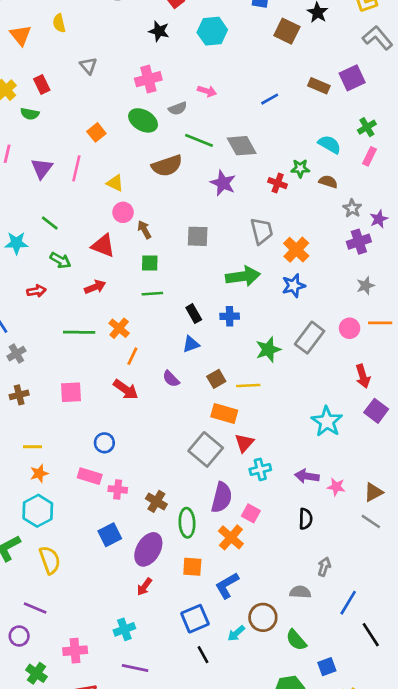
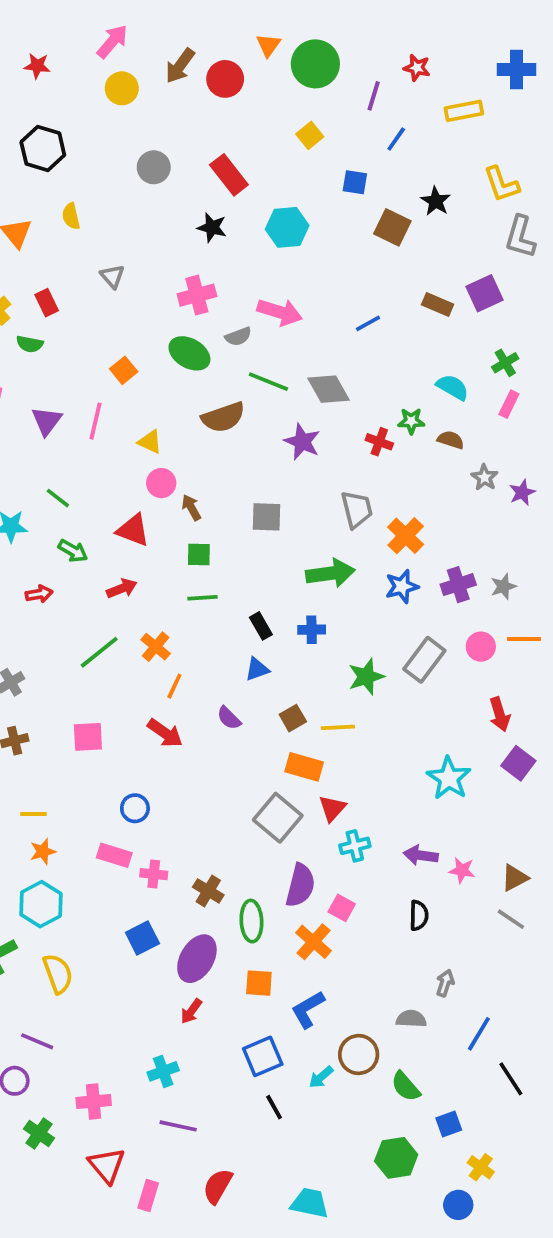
gray L-shape: (378, 38) -> (520, 237), turned -124
pink arrow: (207, 91) -> (280, 312), size x1.6
purple cross: (359, 242) -> (458, 585), moved
green line: (79, 332) -> (99, 652), turned -40

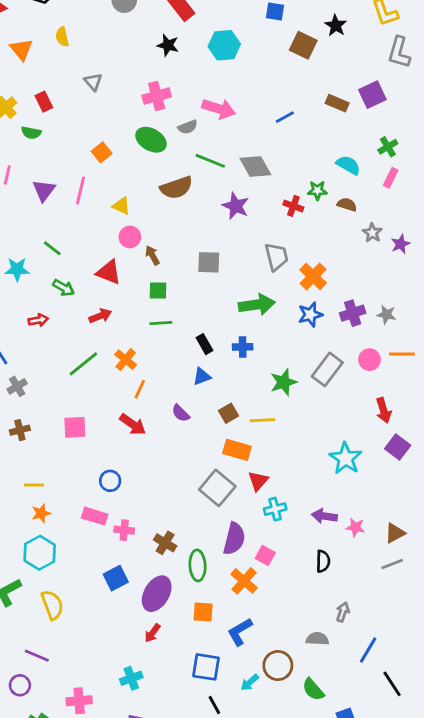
gray star: (503, 586) -> (386, 315), turned 30
gray line: (511, 919) -> (392, 564), turned -55
blue square: (263, 1056) -> (206, 667), turned 32

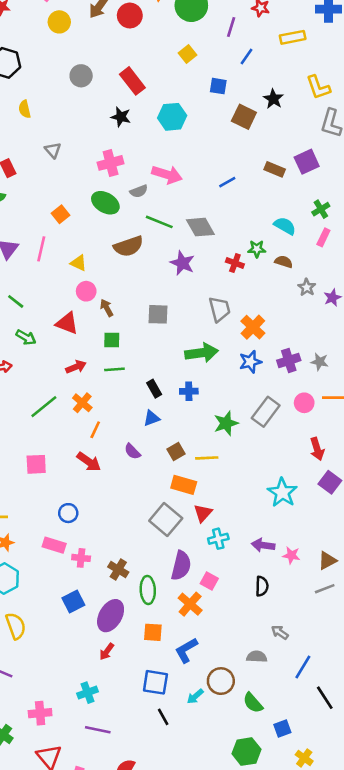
red arrow: (100, 316) -> (76, 367), moved
gray arrow: (343, 612) -> (280, 632), turned -72

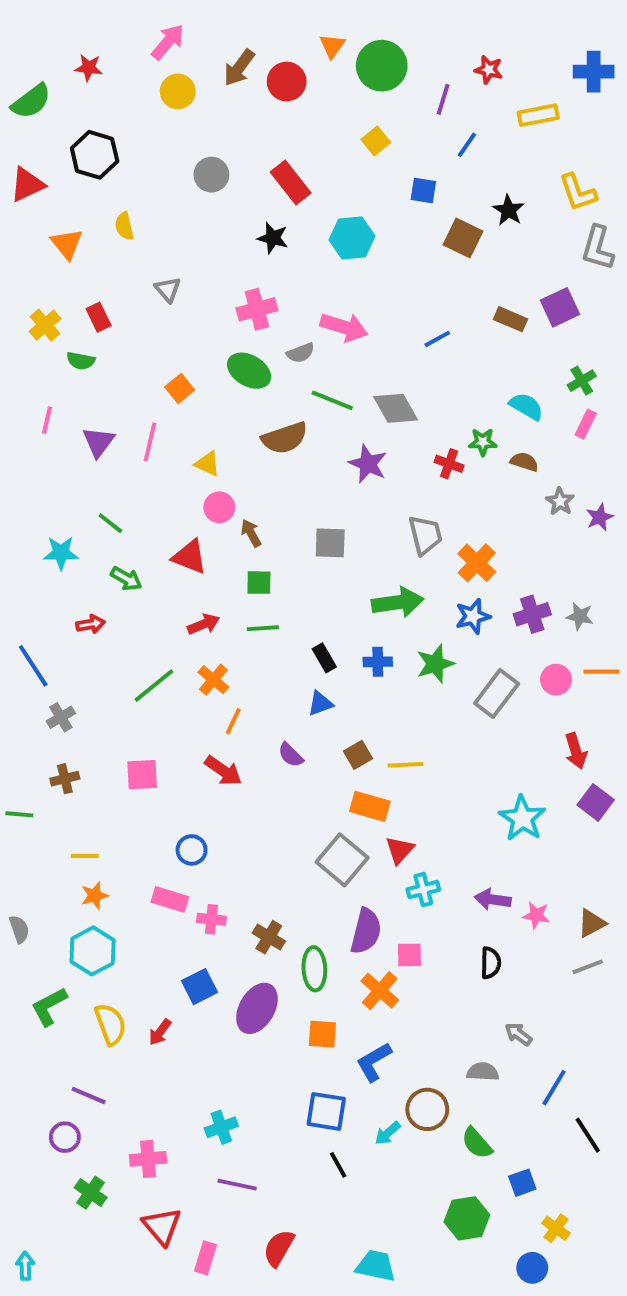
green star: (226, 423) -> (435, 664), moved
pink square: (209, 581) -> (409, 955), turned -30
red arrow: (107, 652) -> (160, 1032), moved

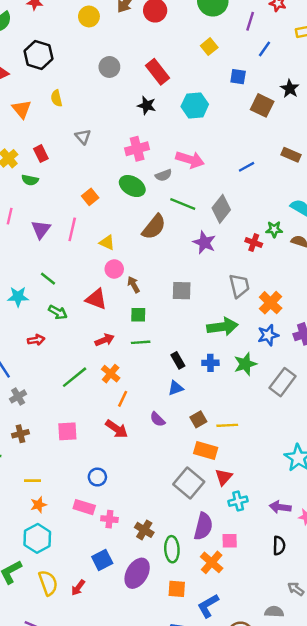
gray diamond: (396, 408) -> (221, 209), turned 68
brown semicircle: (285, 438) -> (154, 227), turned -32

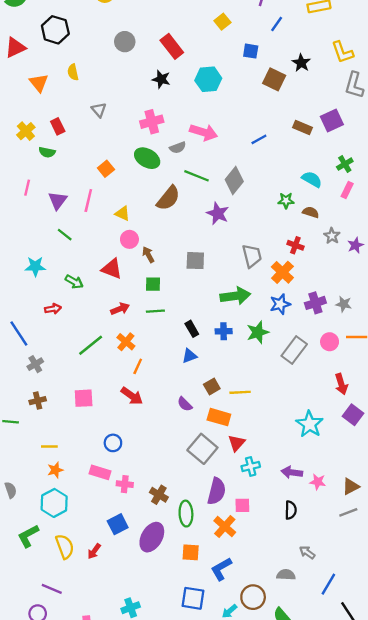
red cross: (254, 243) -> (295, 245), moved
green line: (48, 279) -> (65, 235), moved
purple semicircle: (158, 419) -> (185, 404), moved

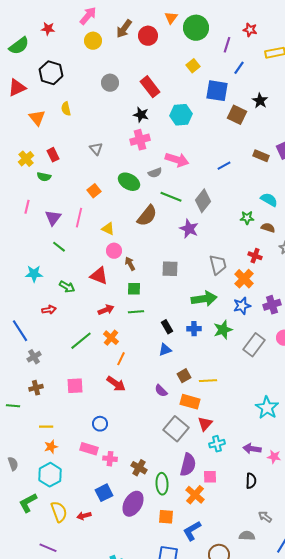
blue square: (251, 51) -> (217, 91), size x1.6
gray triangle: (99, 110) -> (96, 149), moved
pink cross: (152, 122) -> (140, 140), moved
red arrow: (94, 551) -> (84, 516), turned 40

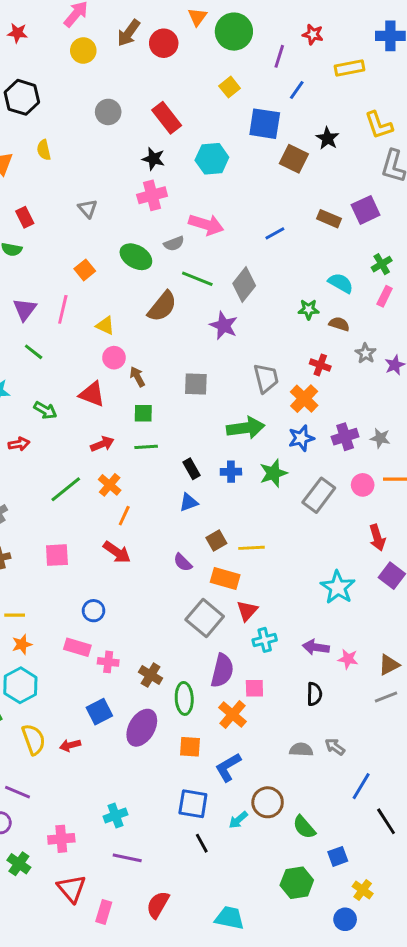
gray semicircle: (247, 536) -> (301, 750), moved

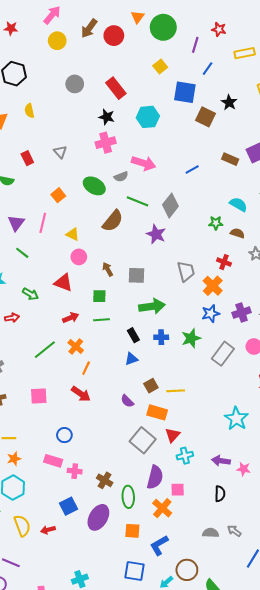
red rectangle: (25, 217) -> (27, 158), moved
brown arrow: (137, 377) -> (108, 269), moved
green arrow: (246, 428) -> (152, 306), moved

